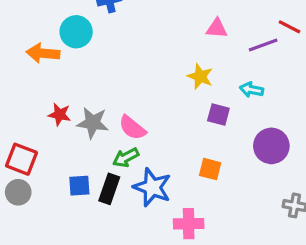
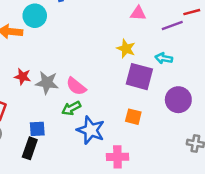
red line: (290, 27) -> (192, 12), turned -42
purple square: (218, 114) -> (139, 77), size x1.6
black rectangle: (109, 189) -> (30, 148), moved

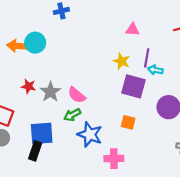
cyan circle: (35, 16) -> (35, 43), moved
purple line: (172, 25) -> (147, 58), moved, turned -60
gray star: (47, 83) -> (50, 92), turned 30
blue square: (37, 129) -> (42, 133), size x1.6

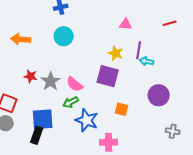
cyan circle: (35, 43) -> (64, 36), moved
purple square: (134, 86) -> (108, 76), moved

